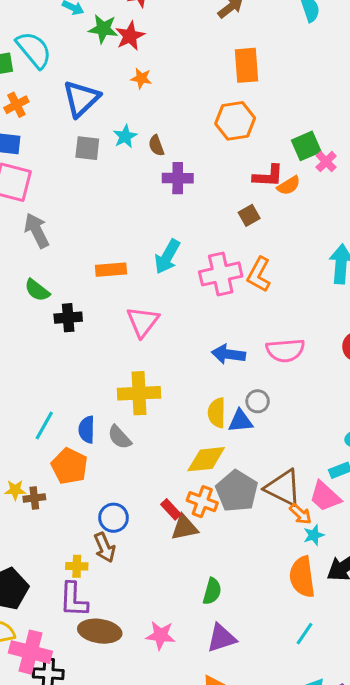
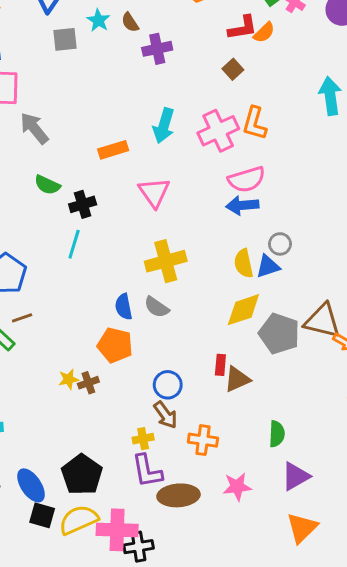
pink semicircle: (285, 350) -> (247, 179), moved
cyan line: (44, 426) -> (74, 244), moved
orange cross: (202, 502) -> (203, 440), moved
red rectangle: (171, 509) -> (220, 365), turned 60

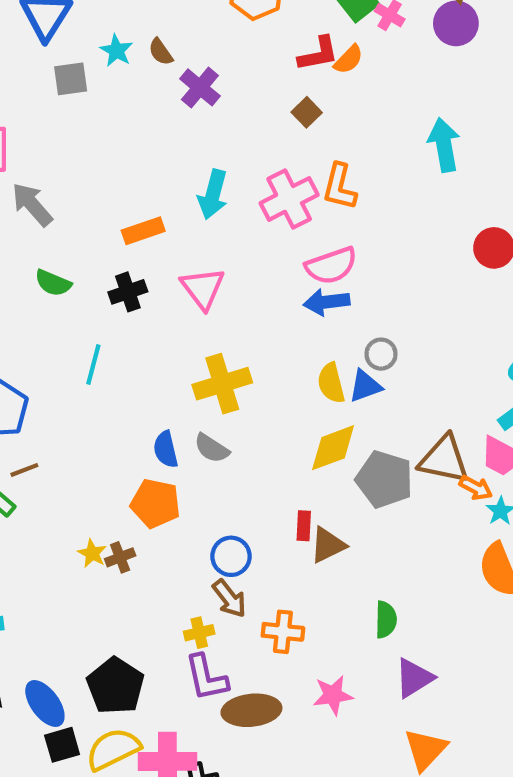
purple cross: (157, 49) -> (200, 87), turned -36
black cross: (83, 204) -> (128, 292), moved
yellow star: (69, 379) -> (92, 553), turned -30
black square: (42, 515) -> (62, 745), turned -30

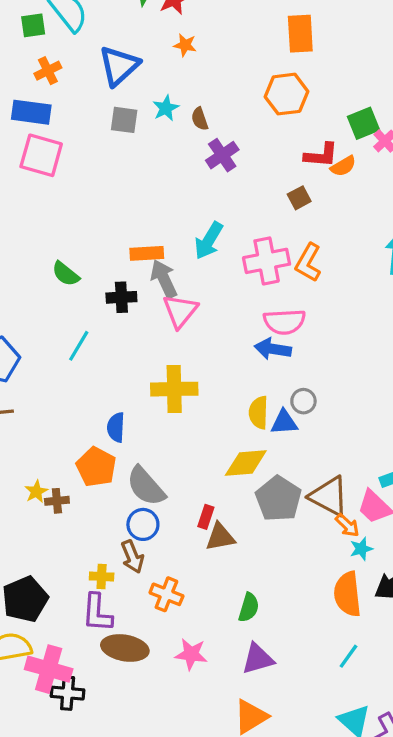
gray arrow: (32, 205) -> (164, 279), moved
gray semicircle: (212, 448) -> (146, 486), moved, size x1.5

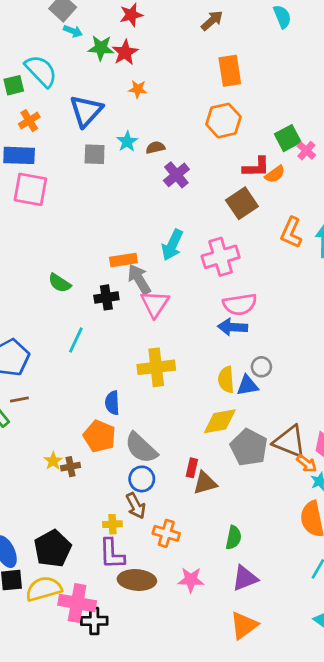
brown semicircle: (200, 119) -> (155, 147), turned 102
brown square: (299, 198) -> (242, 203), size x1.6
orange L-shape: (308, 263) -> (291, 233), moved

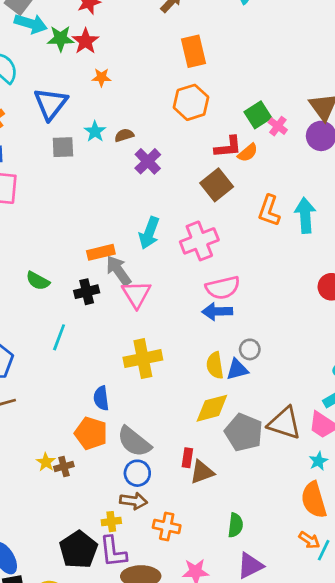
cyan arrow: (73, 31) -> (31, 24), size x1.6
orange arrow: (307, 464) -> (309, 540), moved
brown arrow: (136, 506) -> (133, 501), turned -50
black pentagon: (53, 549) -> (79, 550), moved

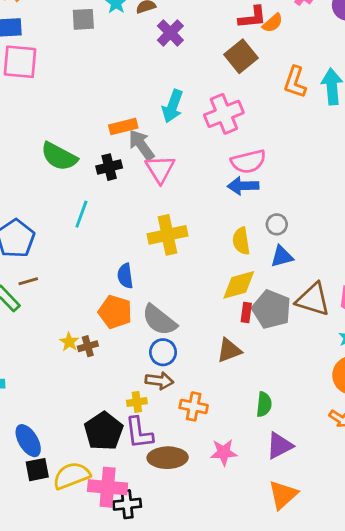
green semicircle: (38, 281) -> (59, 156), size x1.5
blue triangle: (237, 369) -> (282, 256), moved
red rectangle: (187, 458) -> (246, 313), moved

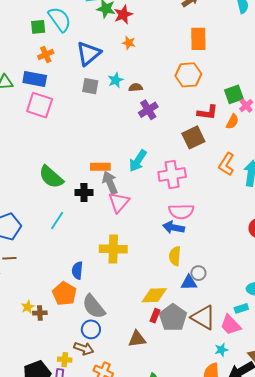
orange semicircle: (273, 23) -> (232, 122), moved, turned -35
gray circle: (277, 224) -> (198, 273), moved
yellow semicircle: (241, 241) -> (175, 256), moved

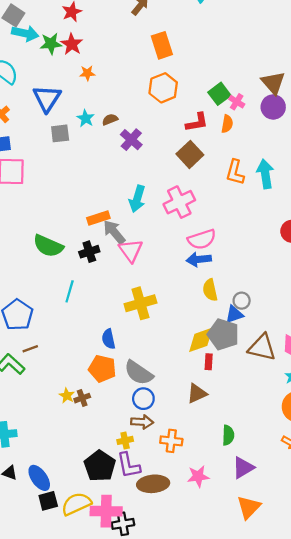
gray pentagon: (173, 318) -> (223, 334), moved

